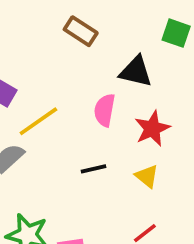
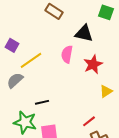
black line: (94, 169) -> (42, 102), moved
yellow triangle: (147, 176) -> (106, 91), moved, turned 48

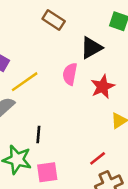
black triangle: (84, 33) -> (91, 48), turned -42
black line: (42, 102) -> (38, 134), turned -72

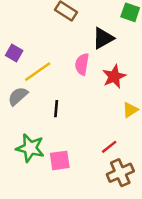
black line: (38, 134) -> (56, 109), moved

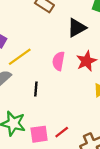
pink semicircle: (82, 64) -> (58, 61), moved
red line: (109, 147) -> (62, 132), moved

